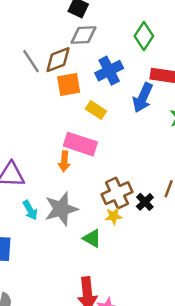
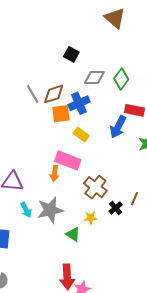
gray diamond: (84, 35) -> (94, 78), moved
blue cross: (109, 71) -> (79, 103), moved
brown cross: (117, 193) -> (95, 187), moved, turned -30

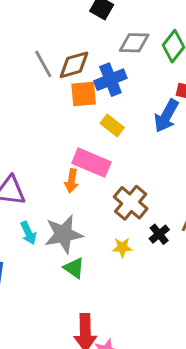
green triangle: (73, 234) -> (74, 268), moved

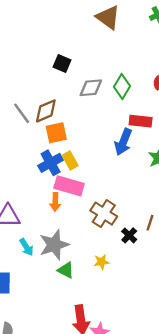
blue cross: (110, 80) -> (51, 163), moved
yellow rectangle: (112, 125) -> (70, 160), moved, turned 30
yellow star: (122, 247) -> (102, 262), moved

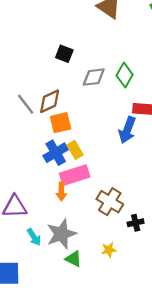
pink rectangle: (69, 186) -> (75, 175), turned -32
black cross: (129, 235) -> (136, 223), turned 35

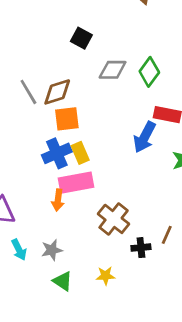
gray star: (61, 234) -> (52, 250), size x0.6

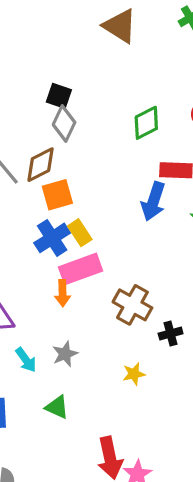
gray diamond: (113, 70) -> (64, 124), moved, turned -56
green diamond: (149, 72) -> (146, 123), turned 36
green triangle: (63, 281) -> (57, 407), moved

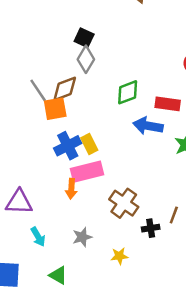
green diamond: (146, 123) -> (128, 92), moved
orange square: (57, 195) -> (55, 109), moved
blue arrow: (153, 201) -> (148, 126), turned 76
gray star: (65, 354) -> (82, 237), moved

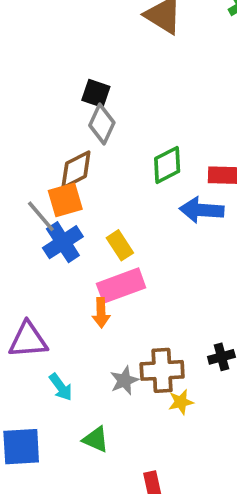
gray line: (38, 90) -> (41, 216), moved
blue cross: (68, 146) -> (63, 242), moved
brown cross: (124, 203) -> (162, 370), moved, turned -32

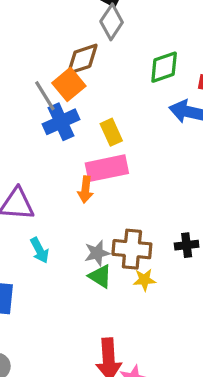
orange square: (65, 200) -> (69, 84), turned -32
green triangle: (96, 439) -> (100, 276), moved

